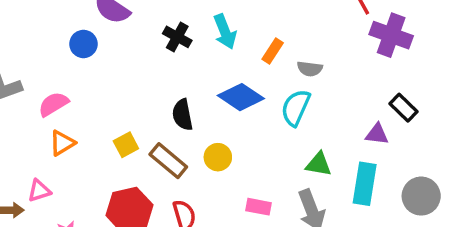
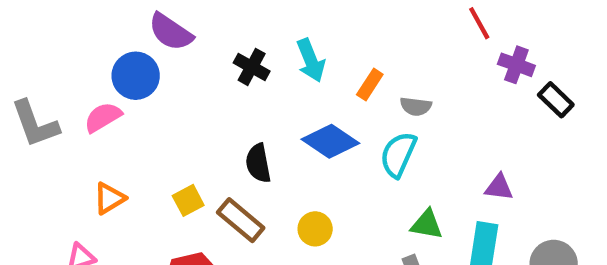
purple cross: (391, 35) -> (516, 65), size x0.7
blue circle: (83, 44) -> (136, 76), size x1.4
pink semicircle: (53, 104) -> (103, 117), moved
black rectangle: (403, 108) -> (556, 100), moved
yellow circle: (218, 157) -> (315, 229), moved

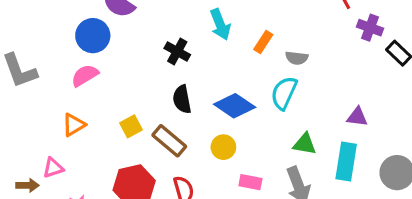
black cross: (252, 67) -> (177, 52), moved
pink semicircle: (103, 117) -> (85, 75), moved
blue diamond: (330, 141) -> (235, 106), moved

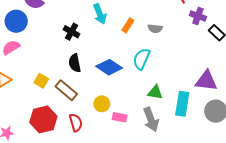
gray semicircle: (297, 58) -> (155, 29), moved
purple triangle: (357, 117) -> (206, 81), moved, size x1.6
yellow square: (131, 126) -> (41, 81), turned -32
yellow circle: (223, 147) -> (102, 104), moved

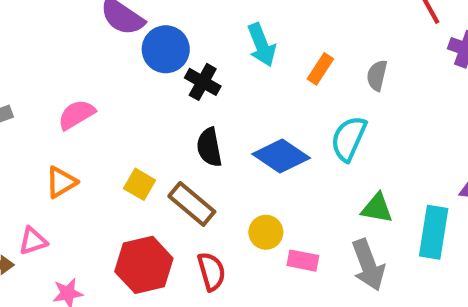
blue circle: (16, 21) -> (166, 49), moved
gray semicircle: (155, 29) -> (377, 75), turned 96

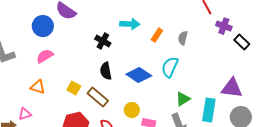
cyan arrow: (262, 45) -> (130, 24), turned -66
blue circle: (166, 49) -> (43, 26), moved
orange triangle: (61, 182) -> (38, 87), turned 49
green triangle: (377, 208) -> (183, 99), turned -42

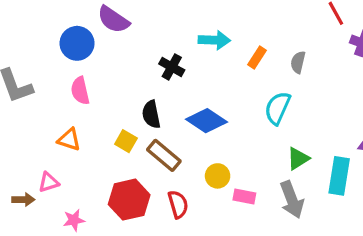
pink semicircle: (45, 56) -> (80, 91), turned -72
black semicircle: (106, 71) -> (151, 114), moved
blue diamond: (139, 75) -> (206, 121), moved

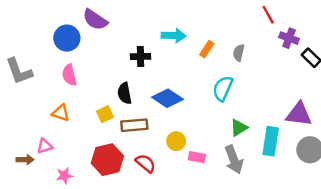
black cross: (172, 67) -> (141, 56), turned -30
yellow square: (126, 141) -> (105, 114), turned 35
brown rectangle: (164, 155) -> (134, 125), turned -45
red semicircle: (178, 204) -> (145, 163), turned -35

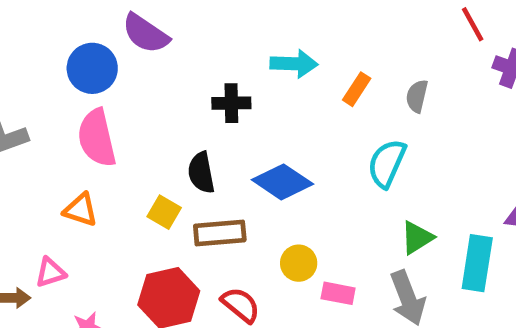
pink semicircle: (69, 75) -> (97, 138), size x1.4
yellow square: (105, 114) -> (164, 212), turned -35

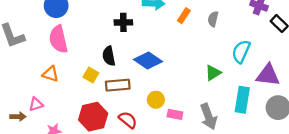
cyan semicircle: (387, 163) -> (241, 52), moved
green triangle: (417, 238) -> (213, 73), moved

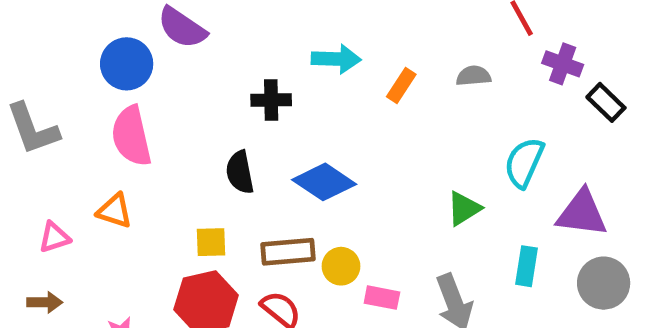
gray semicircle: (213, 19) -> (473, 76), moved, turned 72
yellow square: (91, 75) -> (211, 242), moved, turned -32
brown rectangle: (118, 85) -> (288, 252), moved
cyan rectangle: (242, 100) -> (526, 266), size x0.7
pink triangle: (36, 104) -> (54, 237), moved

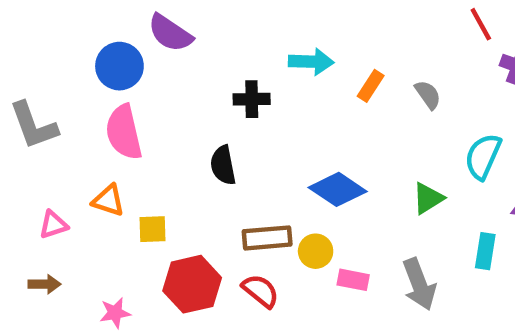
gray semicircle: (473, 76) -> (428, 95), moved, turned 60
blue diamond: (324, 182) -> (338, 189), moved
yellow square: (211, 242) -> (153, 229), moved

